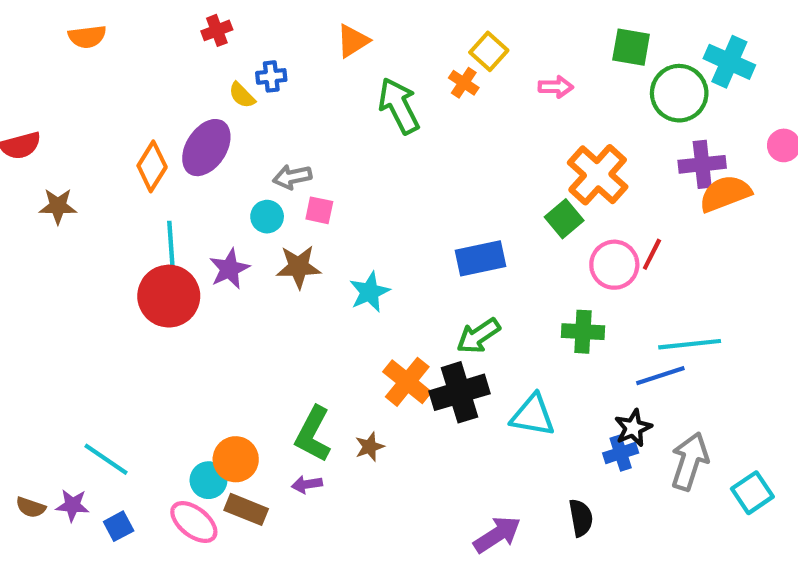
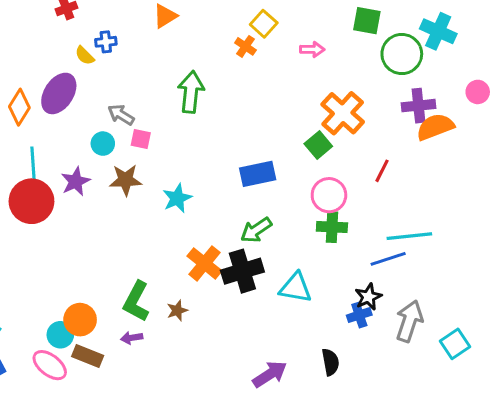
green arrow: (399, 106) -> (191, 92), moved, turned 33
gray arrow: (292, 177) -> (121, 115), turned 44
pink circle: (614, 265) -> (329, 195), moved

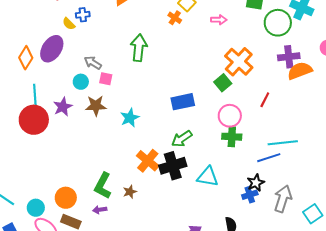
cyan circle: (60, 335) -> (36, 208), moved

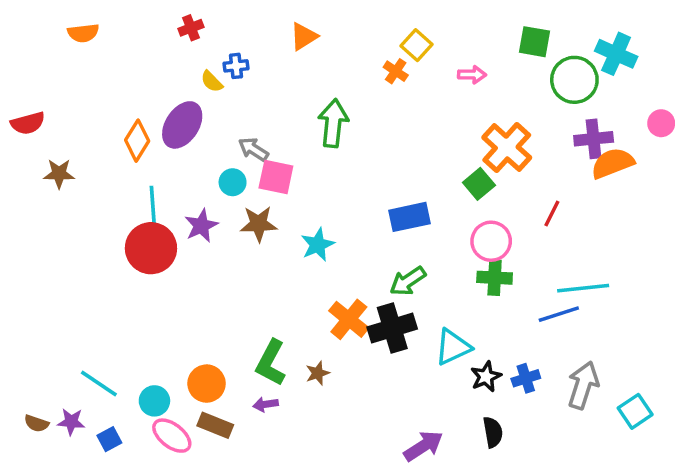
pink square: (106, 79) -> (276, 177), size x1.5
cyan triangle: (208, 177) -> (453, 347), turned -35
black star: (256, 183) -> (486, 377), moved

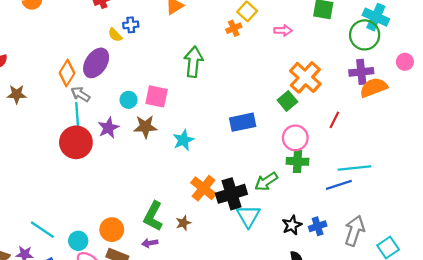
orange cross: (396, 71) -> (234, 28), turned 32
green circle: (574, 80) -> (365, 35), moved
gray arrow: (253, 149) -> (80, 94), moved
green arrow: (408, 281) -> (266, 181), moved
cyan triangle: (453, 347) -> (248, 216), moved, turned -35

